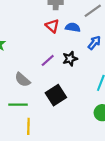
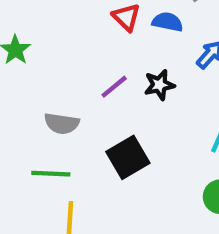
gray semicircle: (22, 80) -> (62, 123), turned -35

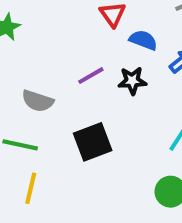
blue semicircle: (167, 22) -> (143, 40), moved

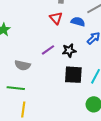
blue semicircle: (143, 40) -> (78, 22), moved
black square: (93, 142) -> (73, 75), moved, turned 30

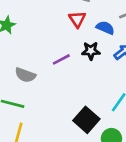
black star: (69, 50) -> (91, 51), moved
black square: (73, 75) -> (86, 120), moved, turned 30

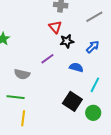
blue semicircle: (105, 28) -> (76, 67), moved
black star: (91, 51) -> (67, 41), moved

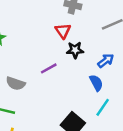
blue semicircle: (76, 67) -> (96, 83), moved, turned 40

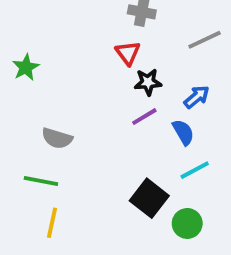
purple line: (49, 68) -> (144, 117), moved
cyan line: (103, 107) -> (195, 170), turned 30

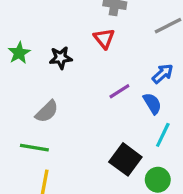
black star: (148, 82) -> (61, 58), moved
gray semicircle: (57, 138) -> (47, 111), turned -60
cyan line: (195, 170) -> (163, 135), turned -35

